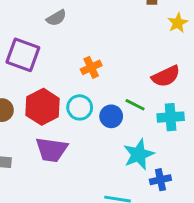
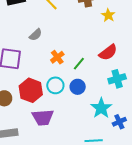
gray semicircle: (56, 18) -> (36, 35), moved
green line: (135, 105) -> (79, 64), moved, turned -64

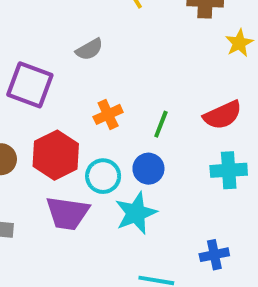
orange cross: (57, 57) -> (108, 114), moved
green line: (79, 64) -> (161, 124), turned -32
cyan circle: (55, 85) -> (103, 176), moved
cyan star: (101, 108) -> (136, 213), moved

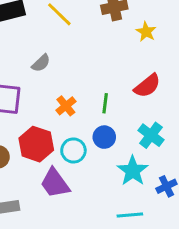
cyan cross: (229, 170) -> (151, 135), moved, turned -35
purple trapezoid: (67, 213) -> (55, 183), turned 60
cyan star: (136, 213) -> (133, 171), moved

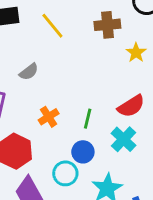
cyan cross: (151, 135) -> (124, 139), moved
cyan circle: (73, 150) -> (65, 173), moved

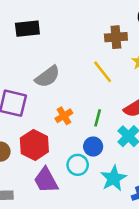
yellow line: (52, 26) -> (103, 72), moved
gray semicircle: (29, 72) -> (47, 77), size x1.5

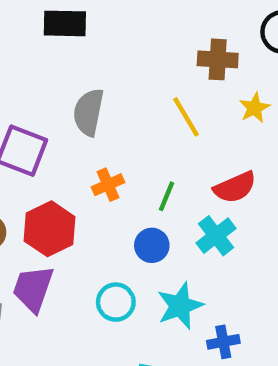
gray semicircle: (47, 77) -> (88, 112), turned 130
cyan circle: (78, 165) -> (116, 302), moved
purple trapezoid: (46, 180) -> (33, 289), moved, turned 40

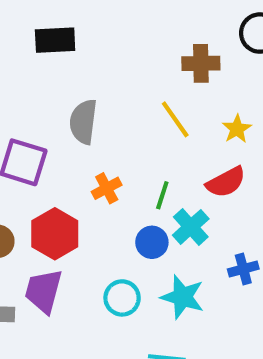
yellow star: (255, 108) -> (237, 129), moved
cyan cross: (216, 236) -> (191, 227), moved
cyan star: (180, 306) -> (183, 297), turned -30
blue cross: (223, 342) -> (243, 269), moved

